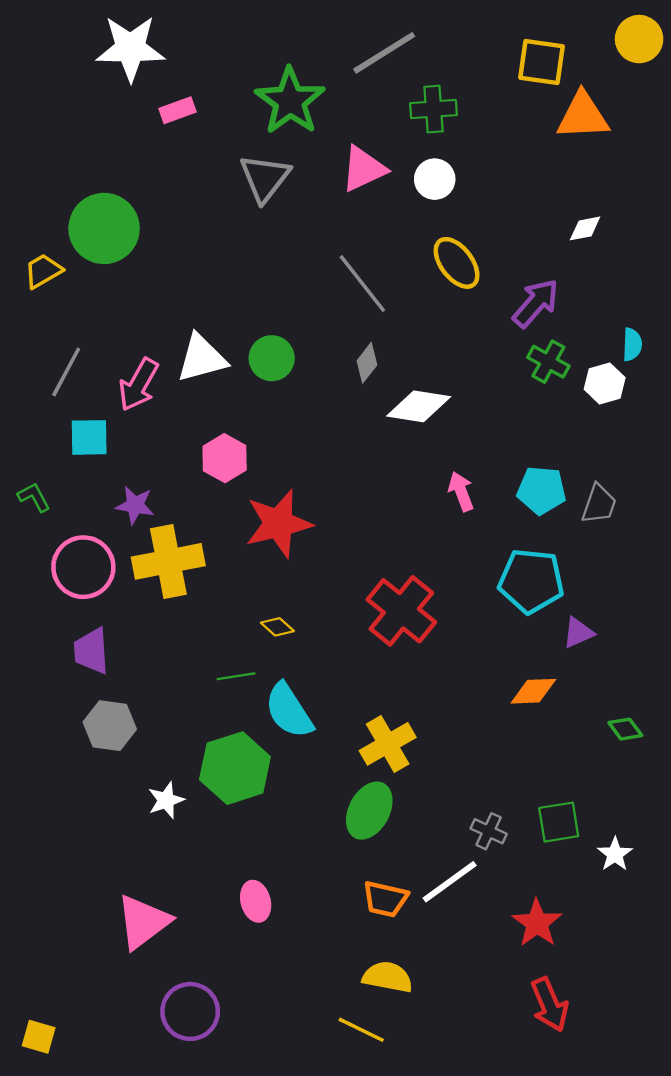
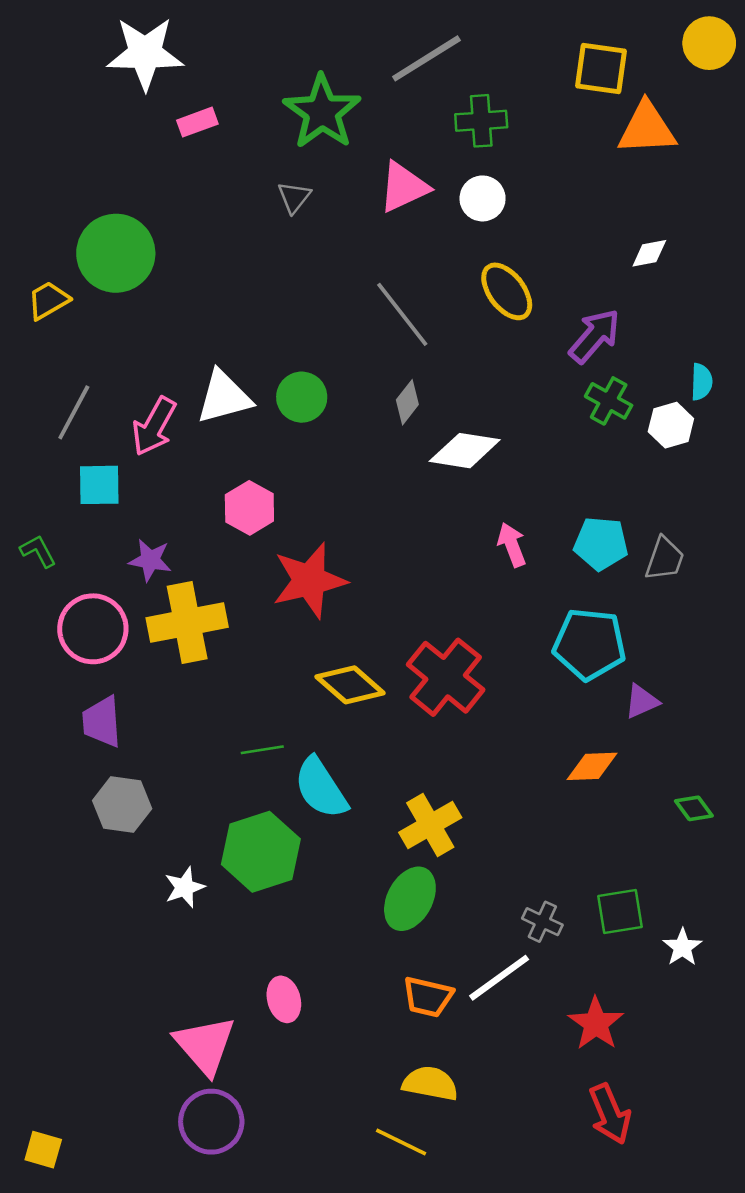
gray triangle: (265, 178) -> (294, 197), size x0.6
yellow diamond: (277, 627) -> (350, 685), moved, size x1.8
pink triangle: (143, 922) -> (205, 1045), moved, turned -34

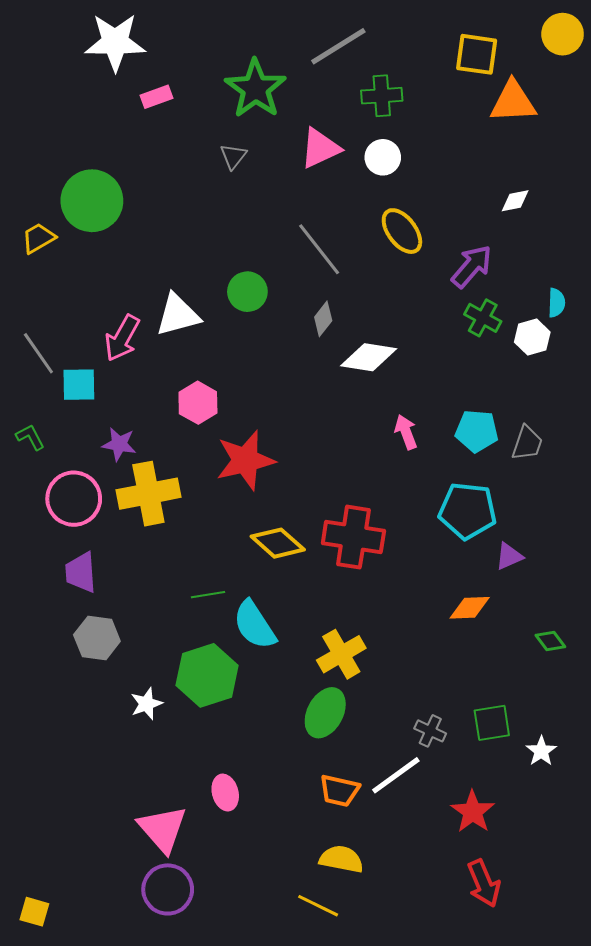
green circle: (302, 397) -> (247, 292), moved
gray line: (74, 412) -> (38, 353), moved, turned -63
red cross: (446, 677) -> (353, 537), turned -30

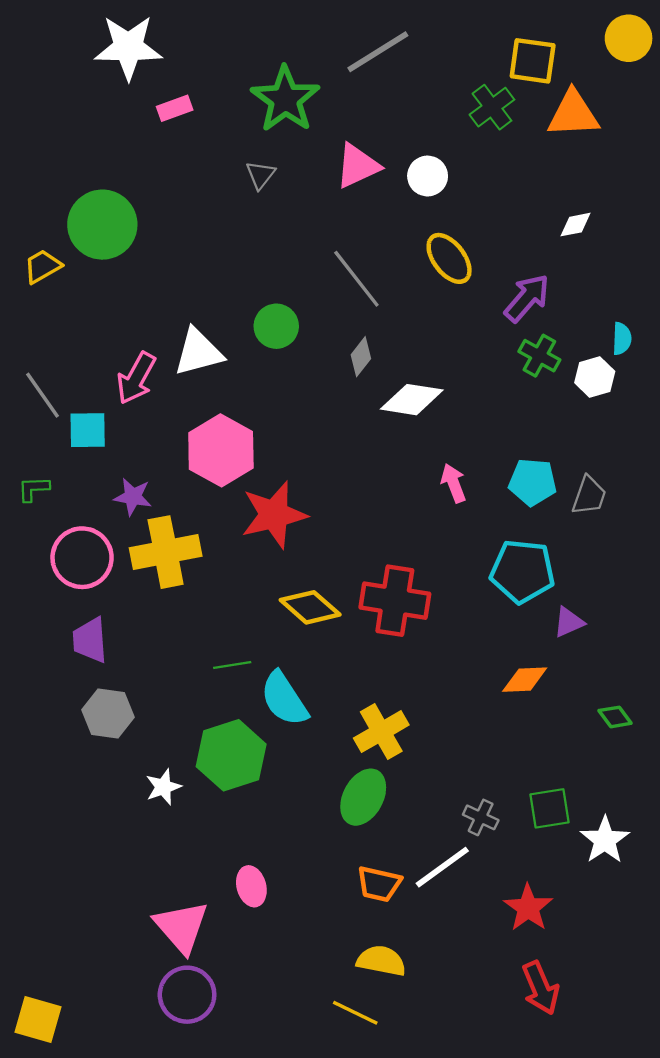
green cross: (382, 96) -> (492, 107), moved, turned -33
pink hexagon: (198, 403) -> (221, 450), size x1.5
green L-shape: (30, 437) -> (33, 489), turned -64
white star: (541, 751) -> (605, 840), size x1.4
yellow square: (34, 912) -> (38, 1020), size x1.4

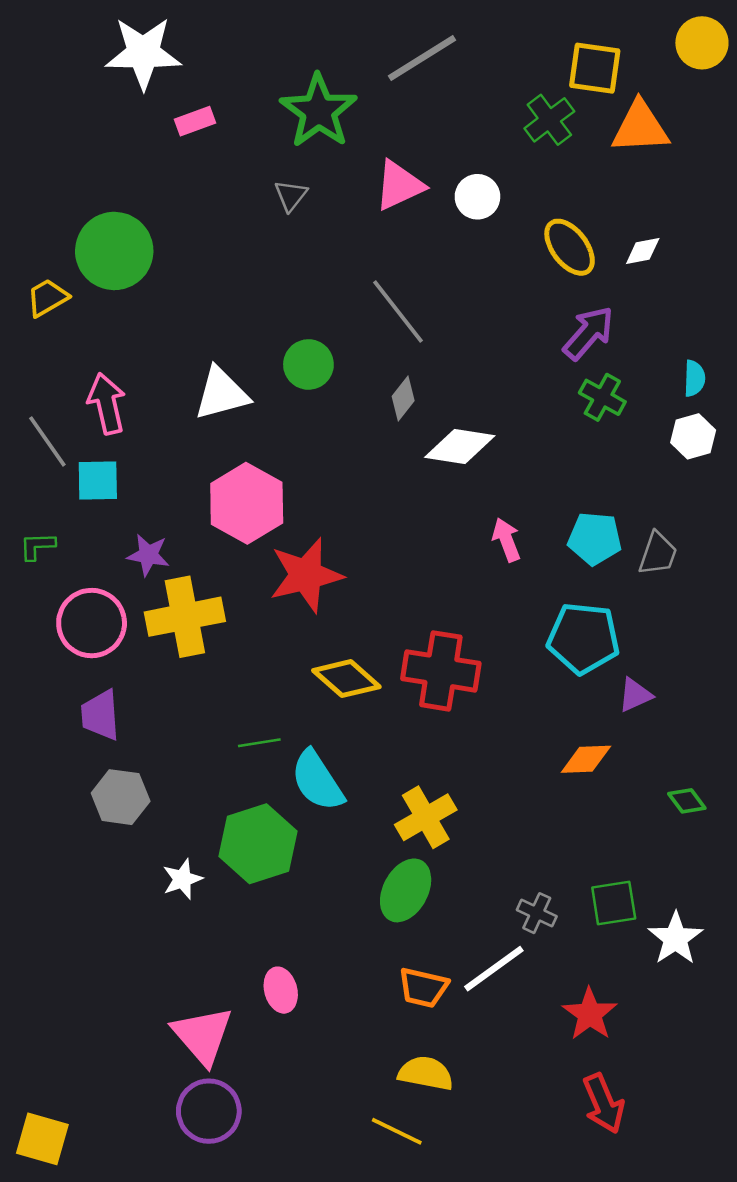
yellow ellipse: (449, 258) -> (570, 247), moved
white hexagon: (595, 377) -> (693, 436), moved
pink arrow: (136, 378) -> (107, 404), moved, turned 138

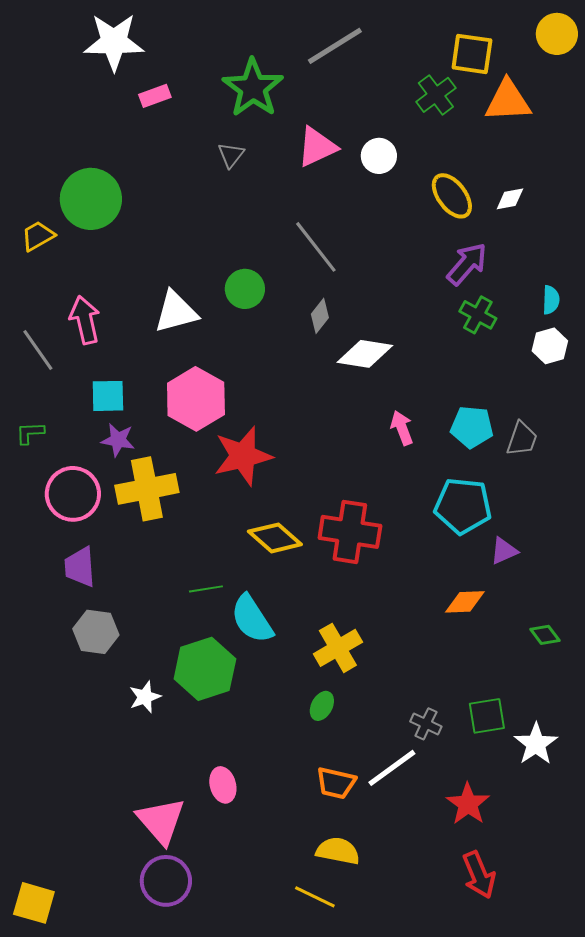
cyan square: (98, 481) -> (108, 396), moved
green ellipse: (406, 890) -> (322, 706), size x0.6

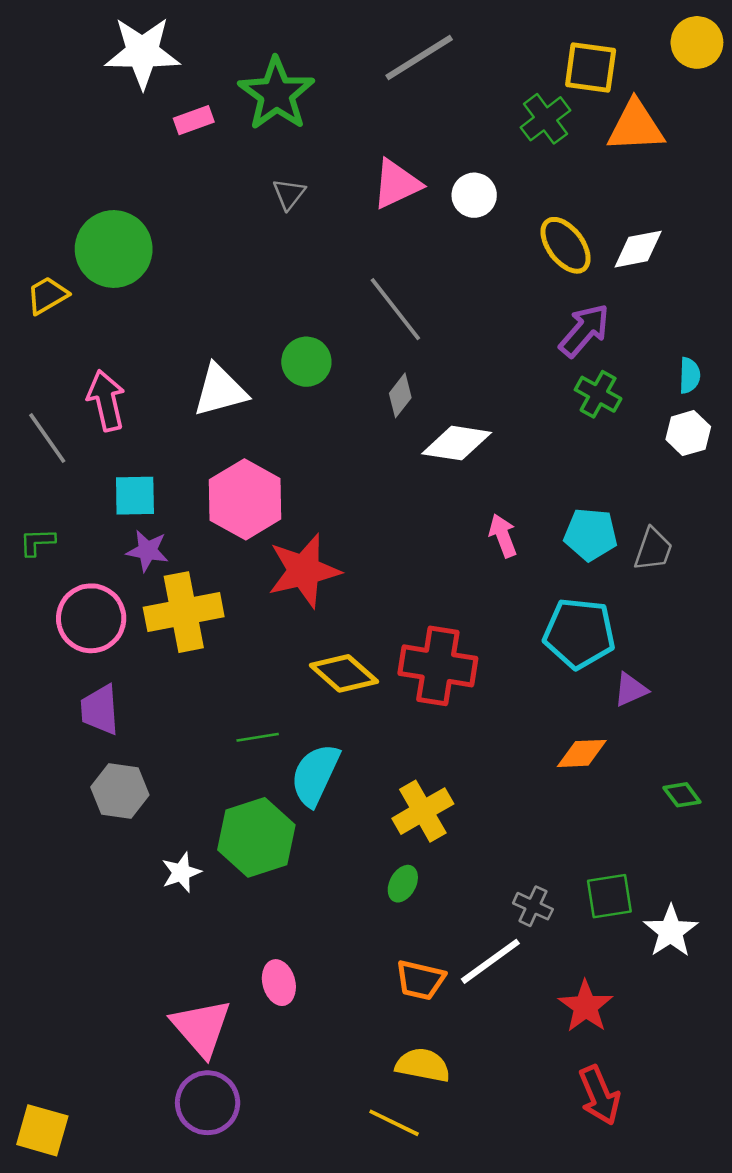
green star: (253, 88) -> (276, 94), moved
white diamond: (510, 199) -> (638, 249), size x1.4
cyan semicircle: (252, 619) -> (315, 775), turned 58

